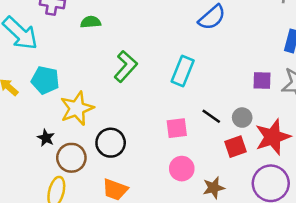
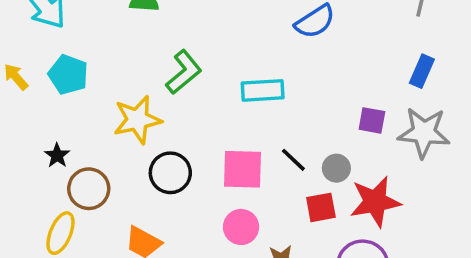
cyan rectangle: (183, 71) -> (263, 90), turned 56
yellow star: (77, 108) -> (137, 120), moved
pink square: (177, 128) -> (243, 169), size x1.4
black circle: (111, 143) -> (170, 173), moved

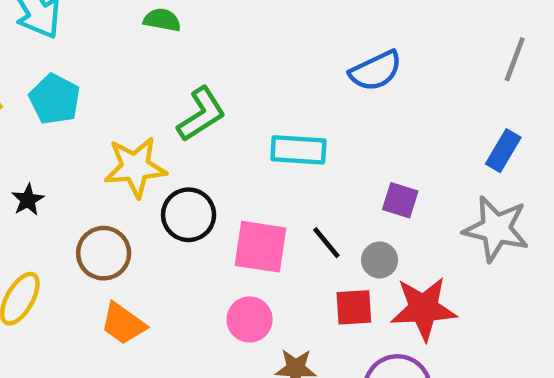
purple square: (372, 120) -> (400, 200), moved
black circle: (170, 173) -> (189, 215), moved
brown circle: (89, 189) -> (104, 253), moved

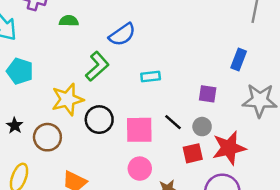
blue semicircle: (376, 71) -> (122, 35), moved
cyan rectangle: (298, 150) -> (151, 76), size x0.7
blue rectangle: (503, 151) -> (239, 60), moved
brown circle: (104, 253) -> (47, 137), moved

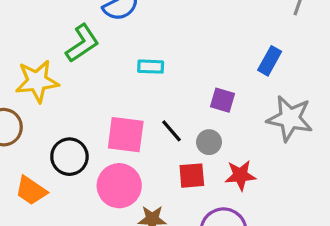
black circle: (99, 120) -> (69, 157), moved
red star: (229, 148) -> (240, 175), size x0.7
pink circle: (140, 169) -> (119, 186), size x1.4

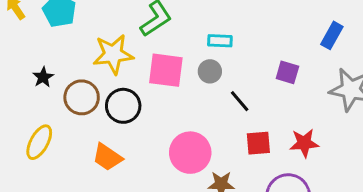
pink square: (126, 135) -> (166, 70), moved
gray circle: (209, 142) -> (210, 71), moved
black circle: (69, 157) -> (123, 106), moved

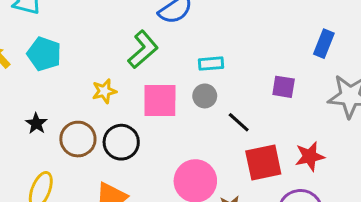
yellow star: (113, 54) -> (104, 91), size x0.6
red square: (258, 143) -> (263, 163), size x1.4

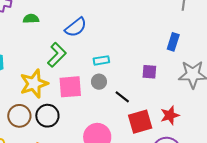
yellow star: (104, 91) -> (34, 84), size x1.8

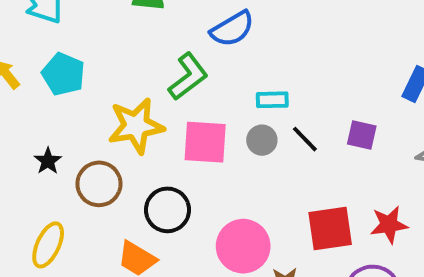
black line: (122, 97) -> (305, 139), moved
black circle: (47, 116) -> (167, 210), moved

